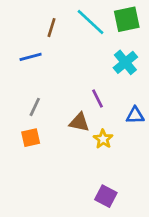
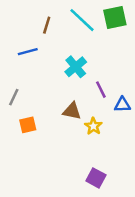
cyan cross: (125, 62) -> (76, 67), moved
purple line: (97, 99) -> (101, 90), moved
gray line: (35, 107) -> (14, 97), moved

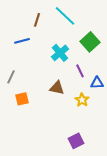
green square: (115, 18) -> (90, 42), moved, turned -30
yellow star: (93, 126) -> (82, 100), moved
purple square: (96, 178) -> (76, 141), turned 35

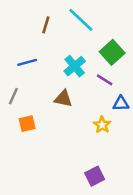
blue line: (22, 41) -> (27, 62), moved
purple line: (80, 71) -> (105, 80), moved, turned -32
brown triangle: (57, 88) -> (63, 99), moved

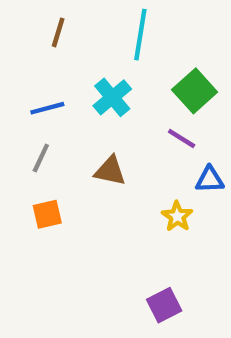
cyan line: (81, 20) -> (140, 35), turned 56
brown line: (46, 25) -> (58, 32), moved
cyan cross: (75, 66) -> (112, 97), moved
gray line: (13, 96) -> (41, 158), moved

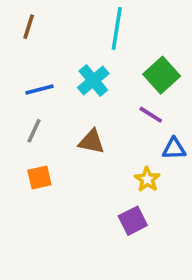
brown line: (58, 32) -> (29, 27), moved
purple square: (164, 305) -> (133, 221), moved

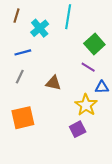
cyan cross: (93, 81) -> (40, 28), moved
orange square: (39, 178) -> (23, 118), moved, size x1.6
yellow star: (147, 179) -> (86, 105), size x1.5

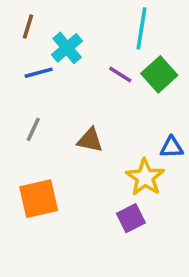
cyan line: (68, 17) -> (142, 28), moved
blue line: (23, 52) -> (39, 73), moved
purple line: (88, 67) -> (120, 74), moved

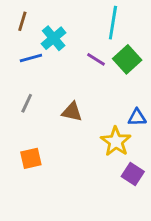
orange square: (39, 199) -> (31, 158), size x0.7
purple square: (131, 218) -> (133, 174), moved, turned -30

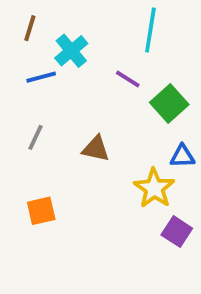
green square: (127, 59) -> (169, 103), moved

